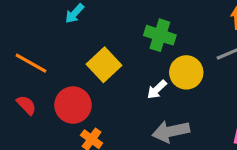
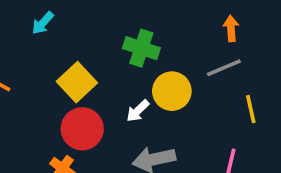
red circle: (73, 105) -> (82, 129), moved

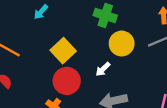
green cross: (141, 48) -> (105, 15), moved
yellow circle: (172, 91) -> (122, 44), moved

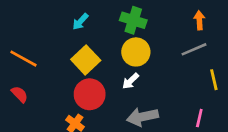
cyan arrow: (41, 12) -> (80, 22), moved
yellow circle: (122, 44) -> (136, 52), moved

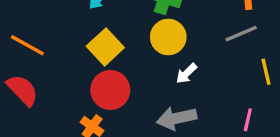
white arrow: (131, 81) -> (186, 73), moved
red semicircle: (20, 94) -> (23, 90), size x1.5

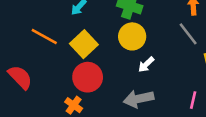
gray line: (241, 34) -> (188, 34), turned 75
orange line: (27, 45) -> (44, 36), moved

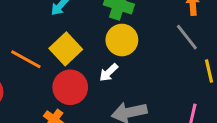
orange line: (44, 36) -> (26, 59), moved
white arrow: (146, 64) -> (109, 73), moved

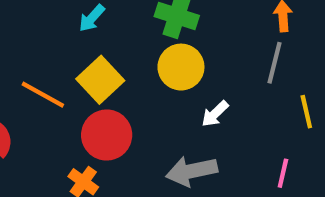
gray line: (187, 37) -> (274, 63), turned 52
white arrow: (109, 73) -> (215, 114), moved

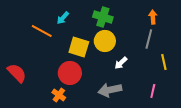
yellow square: (100, 80) -> (79, 47), moved, turned -30
orange line: (43, 95) -> (42, 31), moved

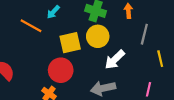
orange arrow: (153, 17) -> (128, 11), moved
yellow square: (79, 47) -> (70, 43), turned -30
white arrow: (121, 63) -> (115, 60), size x1.5

